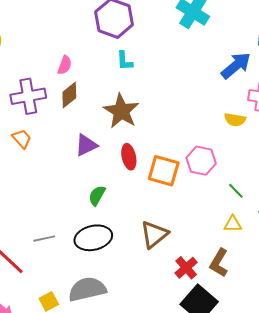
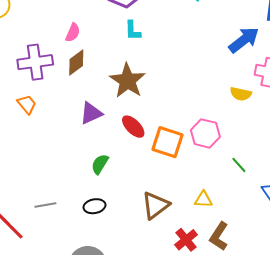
red ellipse: (129, 157) -> (133, 127), turned -35
yellow triangle: (233, 224) -> (203, 199), moved
black ellipse: (93, 238) -> (94, 206), size x0.6

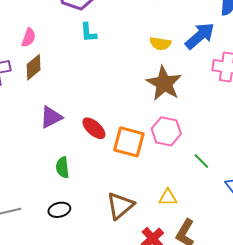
brown star: (128, 81) -> (164, 83), moved
yellow semicircle: (241, 94) -> (160, 44), moved
green semicircle: (100, 164) -> (62, 167), turned -35

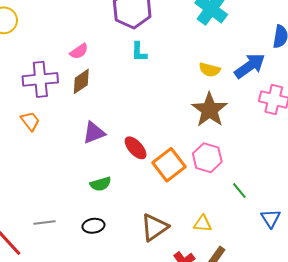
pink semicircle: (29, 37) -> (79, 51), turned 30
orange square: (129, 142) -> (169, 165), turned 32
green semicircle: (62, 167) -> (101, 184), turned -105

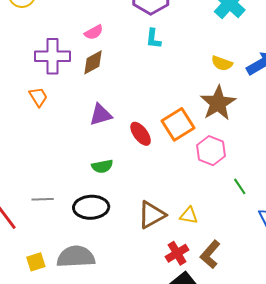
orange square: (169, 165) -> (178, 124), moved
yellow triangle: (203, 224) -> (189, 215), moved
black ellipse: (93, 226) -> (91, 207), size x1.6

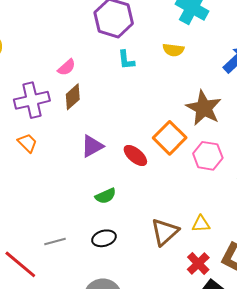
yellow semicircle: (222, 63) -> (173, 50), moved
black ellipse: (91, 207) -> (104, 238), size x0.7

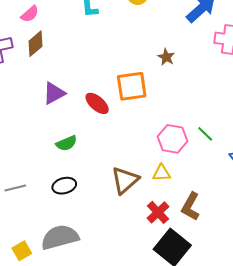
brown star: (204, 108) -> (166, 57), size x0.5
orange square: (170, 138) -> (132, 86), turned 36
pink hexagon: (208, 156) -> (173, 139), moved

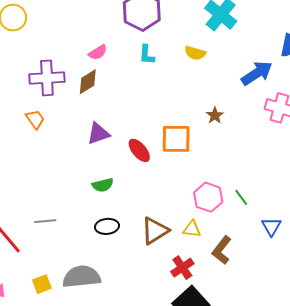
pink semicircle: (30, 14) -> (98, 52), moved
black ellipse: (64, 186) -> (107, 226), moved
brown L-shape: (191, 207) -> (222, 250), moved

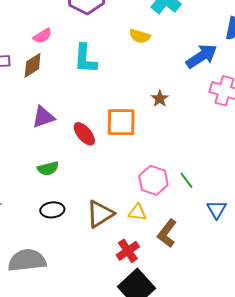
cyan L-shape: (147, 55) -> (85, 59), moved, size x1.5

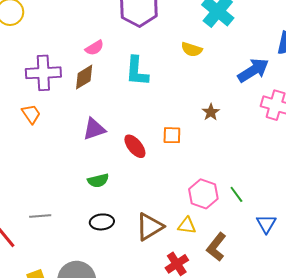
orange square: (121, 122) -> (172, 135), size x0.6

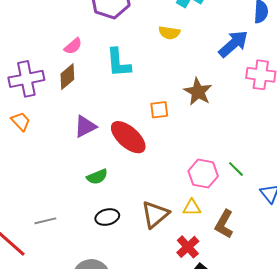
brown star: (211, 112) -> (198, 92), size x1.6
orange square: (172, 135) -> (159, 110), moved
red ellipse: (135, 146) -> (128, 137), size x1.5

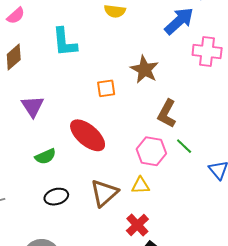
pink semicircle: (73, 46) -> (16, 16), moved
purple triangle: (85, 126) -> (33, 106), turned -35
red ellipse: (128, 137) -> (88, 135), moved
brown L-shape: (224, 224) -> (167, 114), moved

